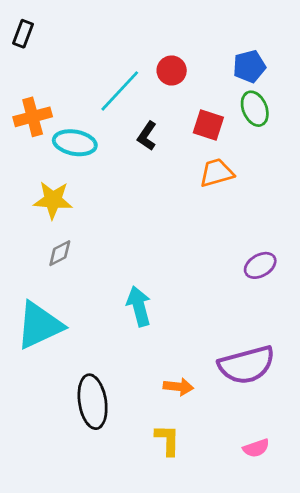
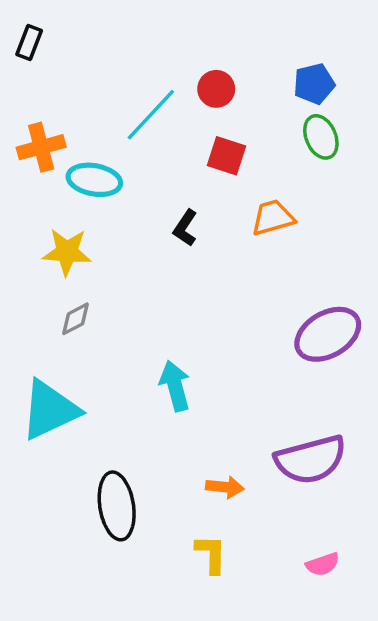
red square: (208, 125) -> (226, 156), moved
black L-shape: (147, 136) -> (185, 228), moved
purple ellipse: (260, 265) -> (328, 334), size x1.6

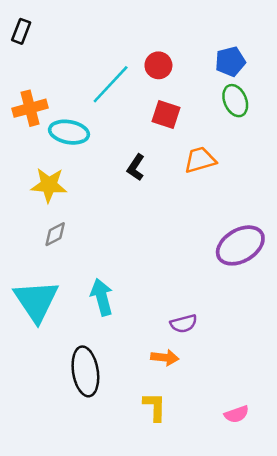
cyan arrow: (175, 386) -> (102, 297), moved
cyan triangle: (50, 410) -> (36, 301), turned -39
purple semicircle: (311, 460) -> (184, 324), moved, size x0.5

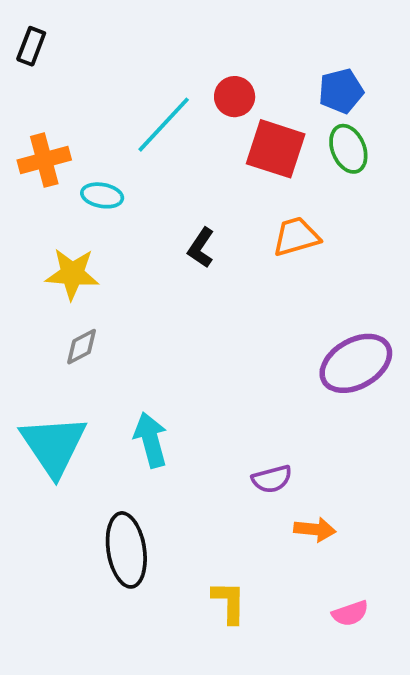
red square: (166, 114) -> (276, 149), moved, size x1.4
cyan ellipse: (69, 132) -> (102, 195), size x0.7
orange arrow: (165, 358) -> (315, 529), moved

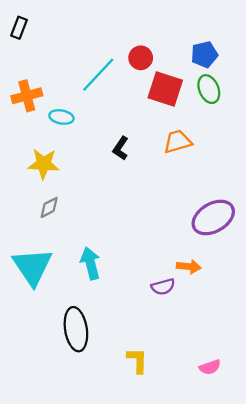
orange arrow: (315, 529) -> (189, 267), moved

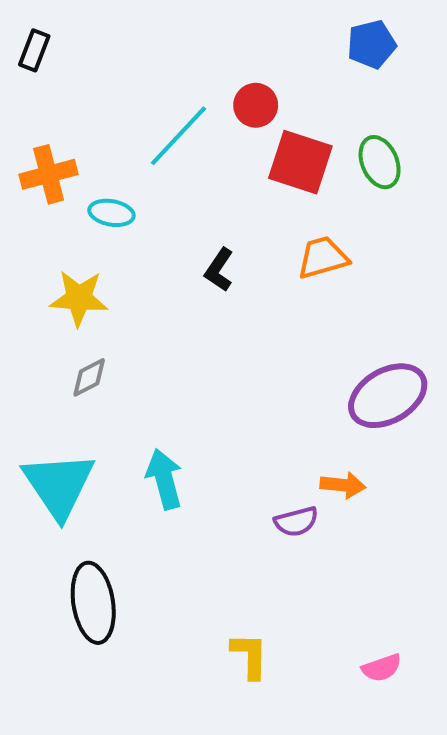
blue pentagon: (204, 54) -> (371, 44), moved
black ellipse: (76, 329) -> (93, 603), moved

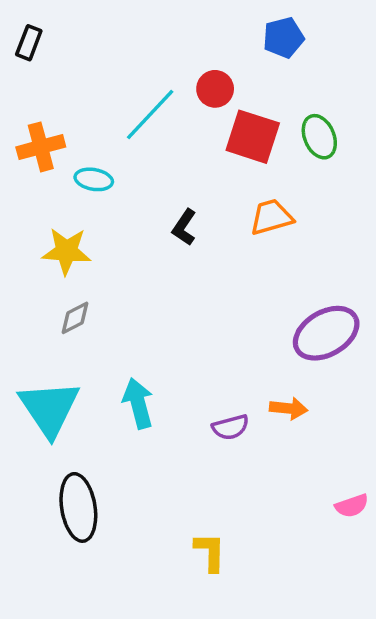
blue pentagon: (371, 44) -> (283, 38), moved
purple semicircle: (296, 522) -> (230, 427), moved
pink semicircle: (382, 668) -> (352, 506), moved

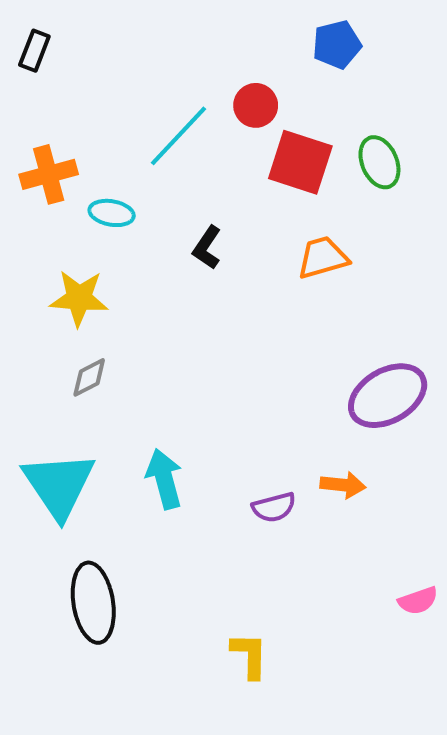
black L-shape: (184, 227) -> (207, 247), moved

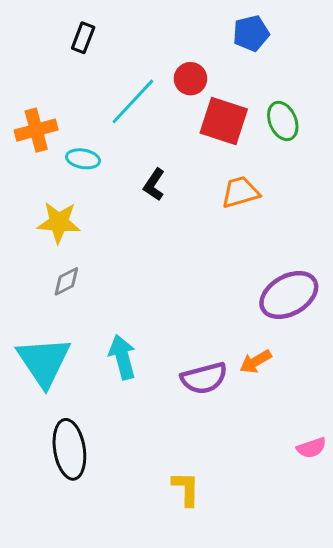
black rectangle: (34, 51) -> (83, 38), moved
orange arrow: (343, 485) -> (256, 362), turned 144
purple semicircle: (274, 507) -> (204, 378), size x1.4

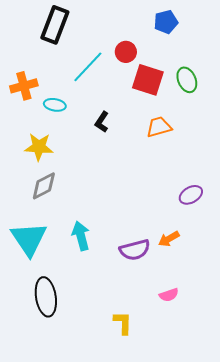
black rectangle: (83, 38) -> (55, 25), size x1.8
gray diamond: (66, 281) -> (44, 186), size x1.4
purple ellipse: (289, 295) -> (191, 195), size x0.6
pink semicircle: (311, 448) -> (169, 295), moved

